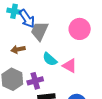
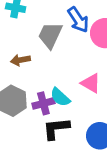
blue arrow: (27, 19) -> (78, 20), moved
cyan semicircle: (50, 59) -> (60, 97), moved

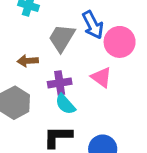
pink triangle: (91, 83) -> (101, 77), moved
purple cross: (43, 103) -> (60, 83), moved

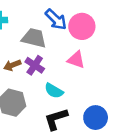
gray trapezoid: (62, 38) -> (34, 38), turned 90
purple cross: (60, 83) -> (35, 65), moved, turned -30

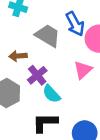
pink triangle: (76, 60) -> (83, 70), turned 42
purple cross: (35, 65) -> (37, 75), moved

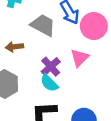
purple cross: (37, 75) -> (51, 67), moved

